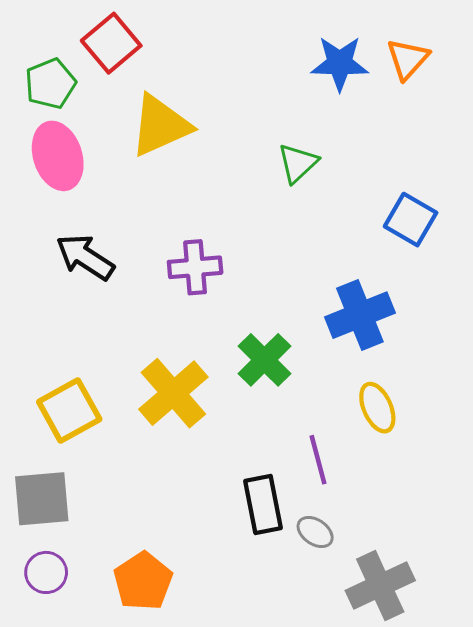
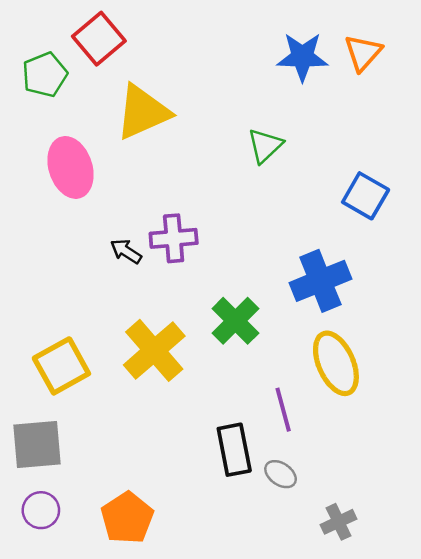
pink ellipse: (58, 156) -> (71, 167), moved
black arrow: (85, 257) -> (126, 251), moved, size x0.6
yellow ellipse: (377, 408) -> (336, 363), size x1.4
gray cross: (380, 586) -> (339, 522), size x0.6

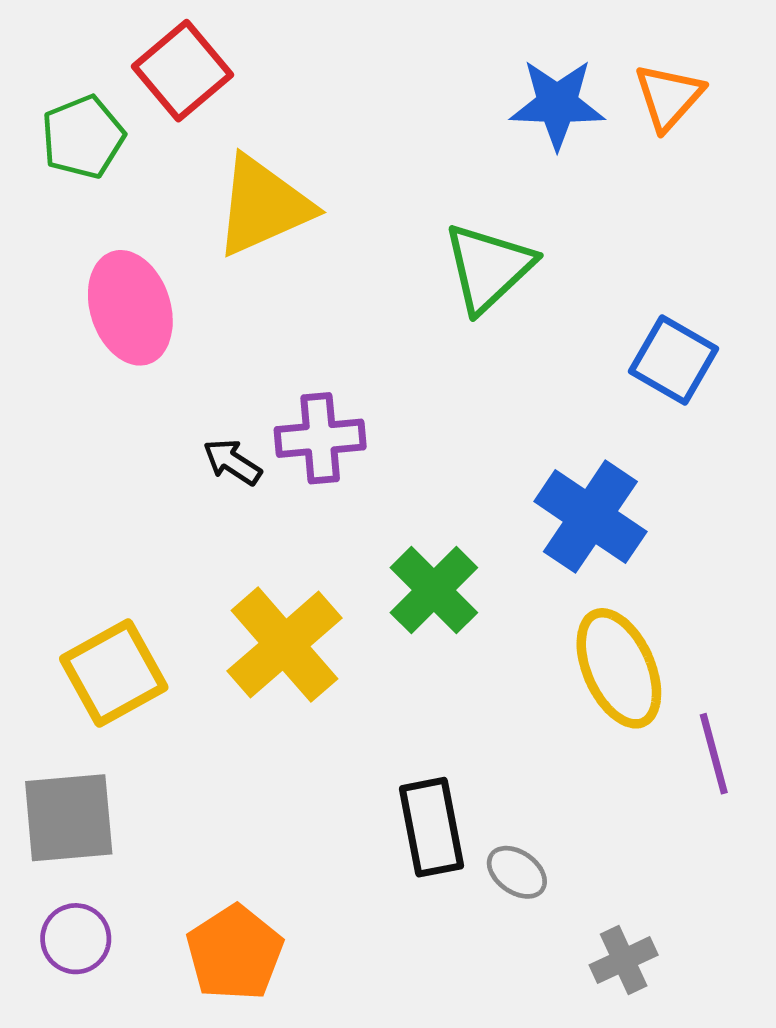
green triangle: (265, 146) -> (488, 267), size x1.4
blue cross: (320, 281) -> (590, 517), turned -34
purple line: (283, 410) -> (714, 754), moved

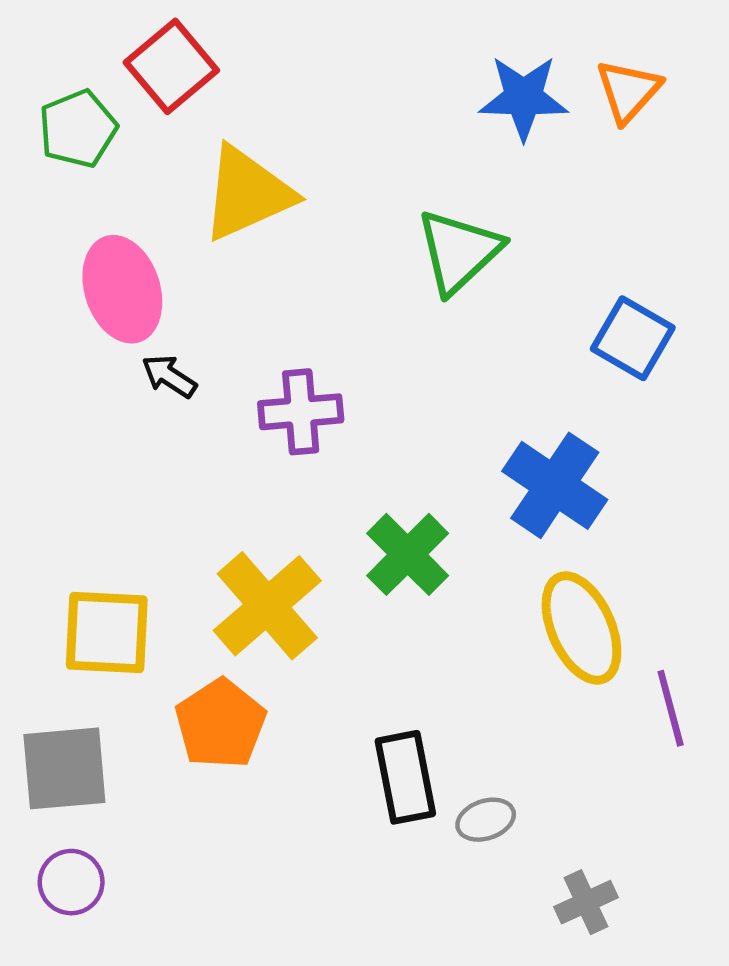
black arrow: (232, 462) -> (169, 376), moved
yellow square: (114, 673) -> (107, 632), turned 32
gray ellipse: (517, 872) -> (486, 820), turned -54
orange pentagon: (235, 953) -> (220, 724), moved

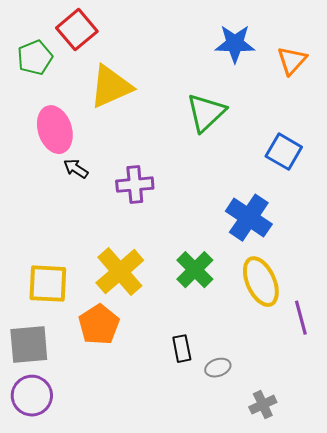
orange triangle: (628, 91) -> (292, 61), moved
green cross: (408, 554) -> (195, 270), moved
black rectangle: (405, 777) -> (182, 349), size x0.7
purple circle: (71, 882) -> (32, 396), size x1.4

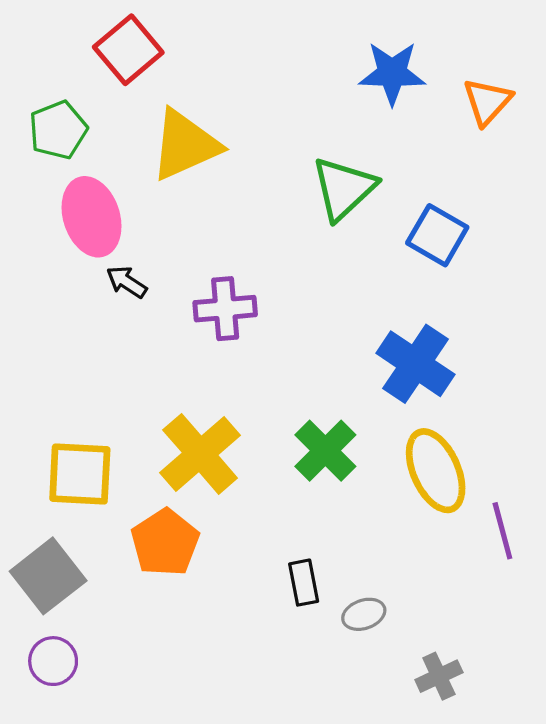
green pentagon: (35, 58) -> (58, 130), moved
blue square: (284, 152) -> (437, 235), moved
gray square: (29, 345) -> (48, 576), turned -33
purple circle: (32, 396) -> (53, 661), size x0.7

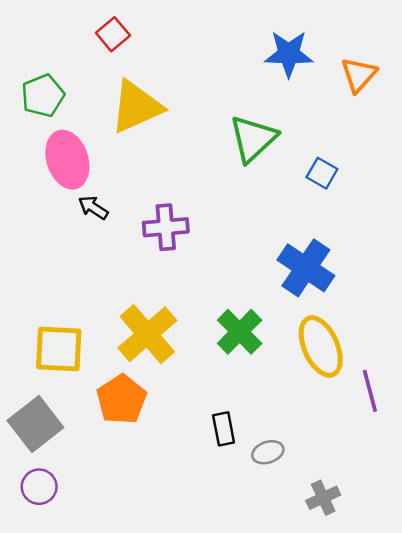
red square: (128, 50) -> (113, 34), moved, size x0.7
blue square: (437, 235) -> (322, 173), size x0.7

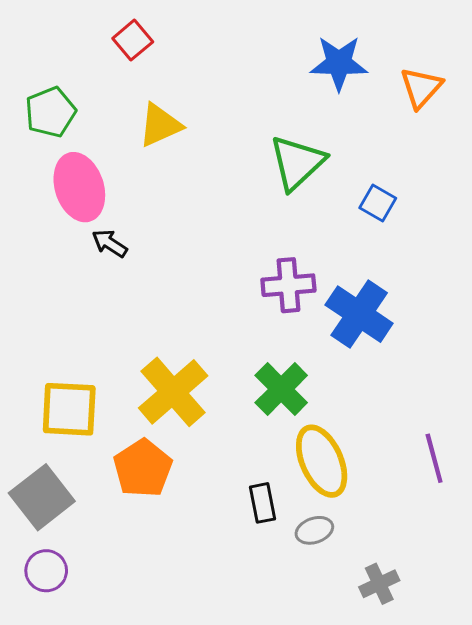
yellow triangle: (136, 107) -> (160, 125), size x0.7
purple cross: (166, 227) -> (288, 285), moved
yellow ellipse: (321, 346) -> (322, 461), moved

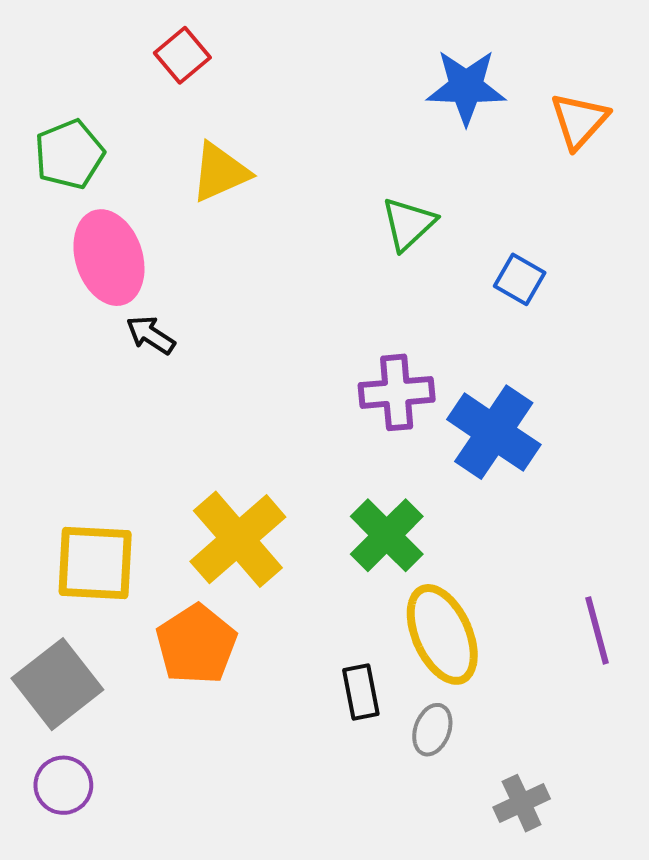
green triangle: (297, 163) -> (409, 224), size x0.7
gray ellipse: (314, 530) -> (432, 730), turned -51

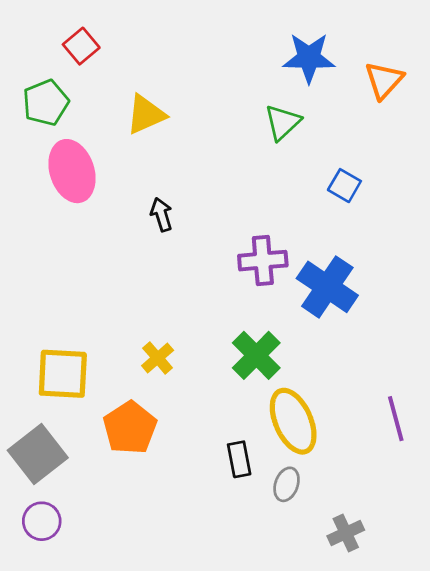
red square: (182, 55) -> (81, 46), moved
green triangle: (409, 224) -> (283, 122), moved
black arrow: (151, 335) -> (161, 215), moved, turned 40
yellow cross: (238, 539) -> (158, 358), size x0.5

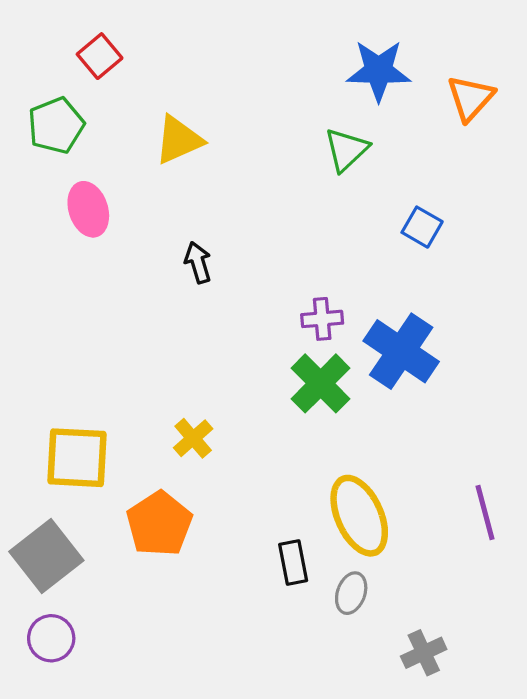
pink ellipse: (72, 171) -> (88, 209), size x0.7
purple cross: (263, 261) -> (322, 319), size x0.7
green cross: (256, 355) -> (321, 383), moved

